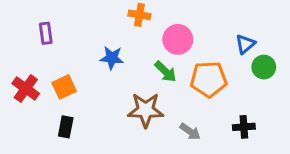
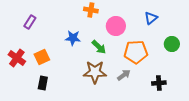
purple rectangle: (46, 33) -> (30, 22), turned 40
blue triangle: (245, 44) -> (151, 18), moved
green arrow: (166, 72) -> (99, 47), moved
gray arrow: (190, 132) -> (124, 75), moved, turned -72

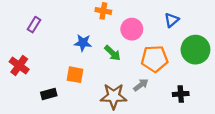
green circle: (172, 44) -> (195, 50), size x1.6
orange square: (42, 57) -> (75, 75), moved, turned 35
brown star: (95, 72) -> (114, 96), moved
black rectangle: (43, 83) -> (49, 94), turned 64

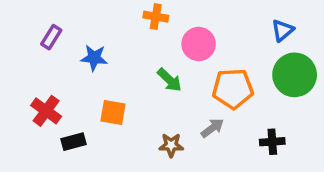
blue triangle: (172, 20) -> (283, 30), moved
blue star: (83, 43) -> (94, 58), moved
red cross: (19, 66) -> (46, 111), moved
brown star: (114, 96) -> (171, 145), size x0.6

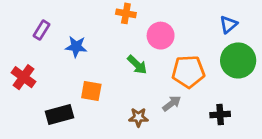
red cross: (46, 111) -> (23, 77), moved
black rectangle: (74, 142) -> (59, 115), size x1.4

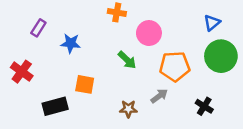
black cross: (220, 115) -> (204, 106), turned 36

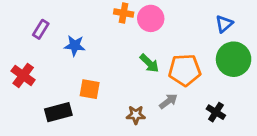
pink circle: (149, 33) -> (151, 18), moved
green arrow: (127, 60) -> (149, 63), moved

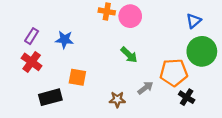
purple rectangle: (41, 29) -> (32, 36), moved
orange pentagon: (185, 70) -> (174, 73), moved
red cross: (23, 75) -> (32, 62), moved

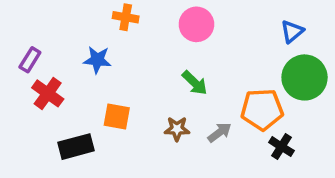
orange cross: (107, 11) -> (126, 17), moved
purple rectangle: (32, 36) -> (30, 60), moved
brown star: (117, 100) -> (177, 129), moved

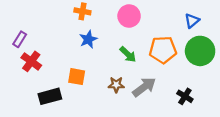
blue star: (97, 60) -> (88, 39), moved, turned -30
orange pentagon: (262, 109) -> (163, 50), moved
gray arrow: (219, 132) -> (144, 87), size x1.5

